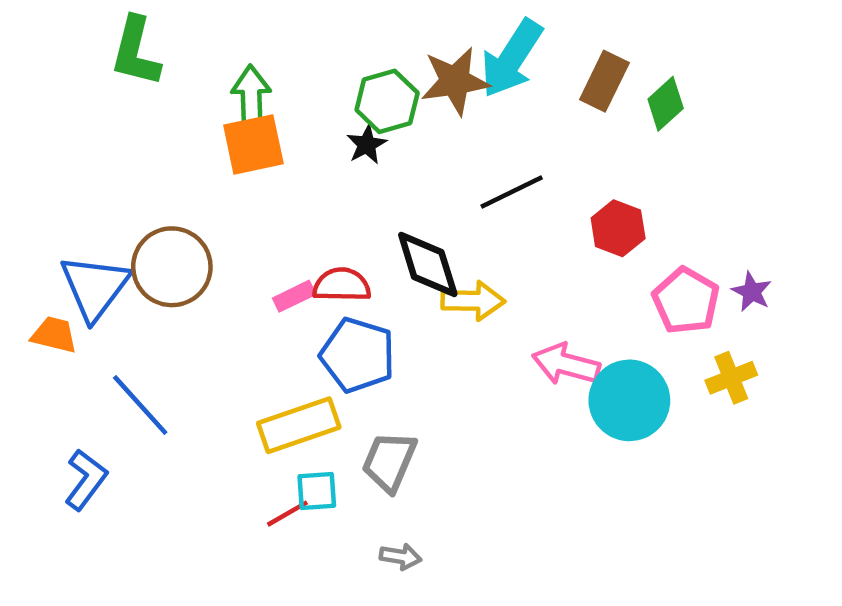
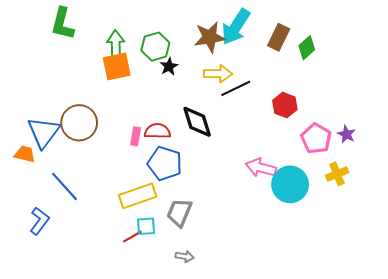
green hexagon: (387, 101) -> (155, 47), moved
pink rectangle: (294, 296) -> (136, 136), turned -54
yellow arrow: (473, 301) -> (218, 74), moved

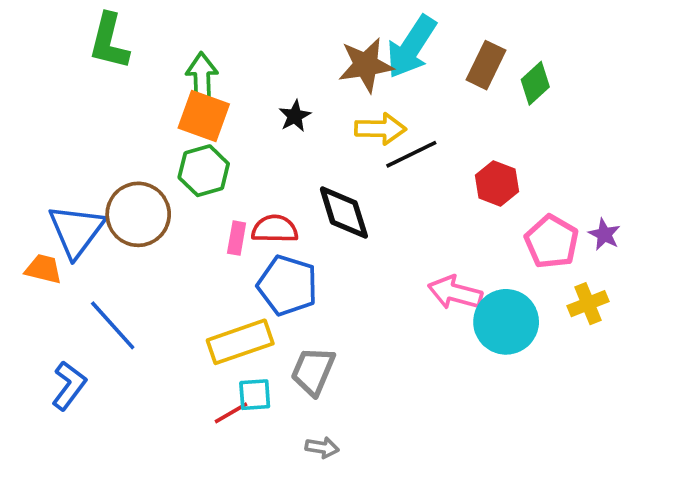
green hexagon: (155, 47) -> (204, 171), moved
orange square: (117, 66) -> (204, 116), turned 32

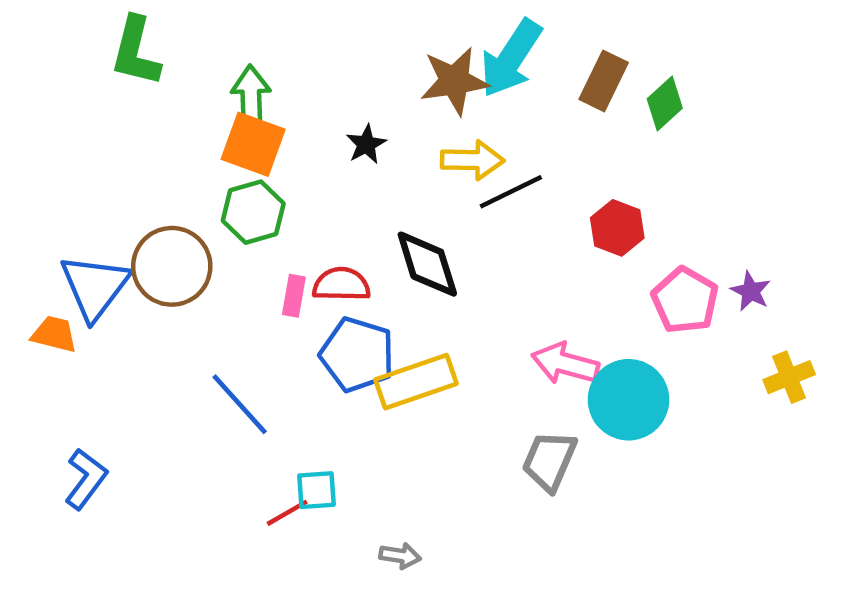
yellow cross: (588, 304) -> (789, 377), moved
blue line: (113, 325) -> (240, 404), moved
yellow rectangle: (240, 342) -> (416, 382), moved
gray trapezoid: (313, 371) -> (549, 461), moved

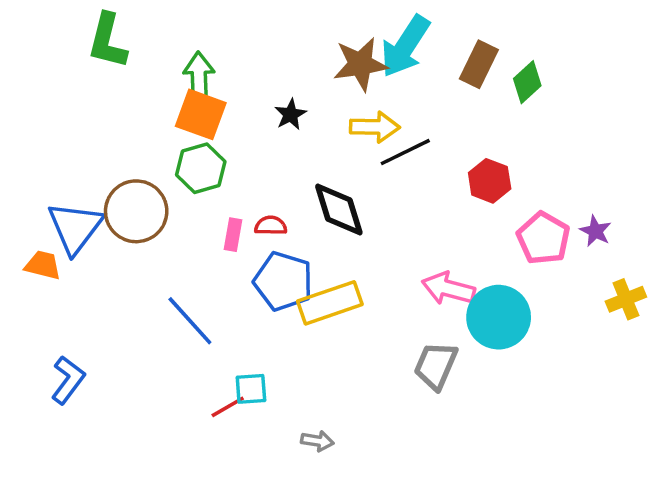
red semicircle: (341, 284) -> (271, 226), size x0.7

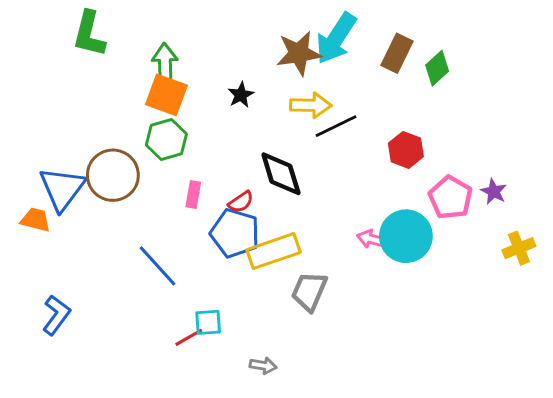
red semicircle: (271, 226) -> (241, 202), moved, turned 145
pink arrow: (448, 288) -> (372, 239), size x0.7
cyan circle: (499, 317) -> (406, 236), moved
gray trapezoid: (436, 366) -> (309, 291), moved

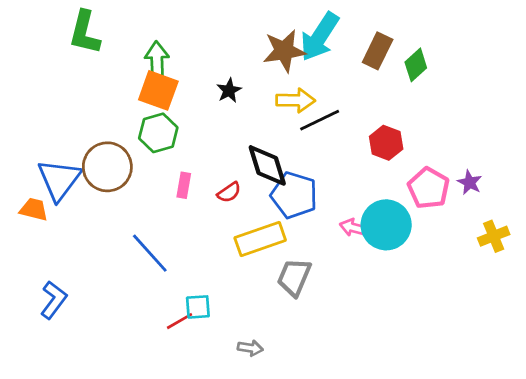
blue pentagon: (235, 233) -> (294, 195), moved

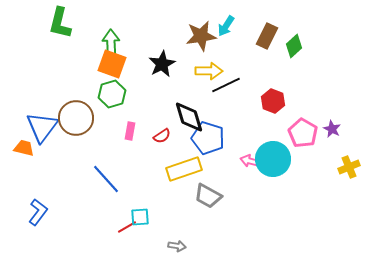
cyan arrow: (320, 37) -> (226, 26), size x0.6
black star: (229, 90) -> (162, 64), size x1.5
gray trapezoid: (294, 277) -> (208, 196), turned -84

